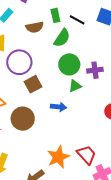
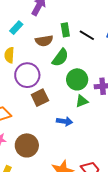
green semicircle: (62, 38) -> (60, 58), moved
brown circle: (23, 119) -> (27, 145), moved

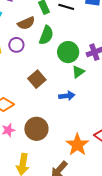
purple circle: (27, 75) -> (16, 45), moved, size x0.6

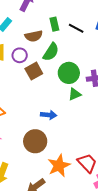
brown square: (37, 79) -> (34, 71), moved
blue arrow: (67, 96) -> (49, 115), moved
brown circle: (36, 129) -> (35, 141), moved

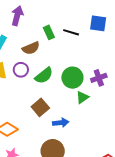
green semicircle: (51, 52) -> (44, 76), moved, turned 30
brown square: (34, 71) -> (40, 107), moved

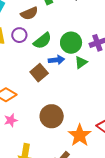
blue arrow: (61, 123) -> (56, 60), moved

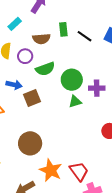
blue arrow: (56, 60) -> (14, 85), moved
orange star: (80, 135) -> (51, 170), turned -30

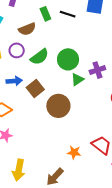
purple cross: (97, 88) -> (97, 70), moved
brown circle: (30, 143) -> (58, 106), moved
orange star: (51, 170) -> (74, 152), size x0.6

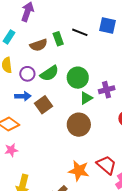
green rectangle: (45, 14) -> (58, 39), moved
purple circle: (17, 50) -> (27, 74), moved
brown circle: (58, 106) -> (79, 125), moved
orange star: (74, 152) -> (79, 171), size x1.5

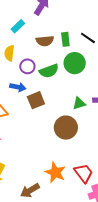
green circle: (78, 78) -> (75, 63), moved

